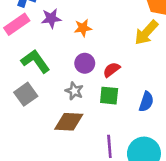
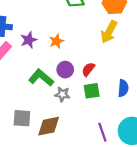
green L-shape: (35, 61) -> (41, 78), moved
gray square: (26, 94) -> (22, 118), moved, turned -36
brown diamond: (69, 122) -> (49, 126), moved

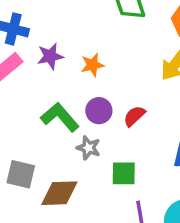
green square: (92, 91) -> (124, 173), moved

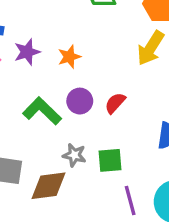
gray star: (88, 148) -> (74, 155), moved

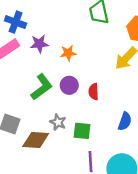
red semicircle: (115, 103) -> (94, 92), turned -56
green L-shape: (42, 111) -> (42, 87), turned 88

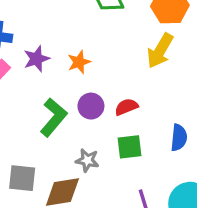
red semicircle: (94, 92) -> (126, 107), turned 84
green square: (82, 131) -> (129, 147), moved

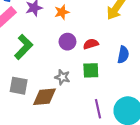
green L-shape: (54, 117) -> (24, 47), moved
blue semicircle: (179, 138) -> (123, 55), moved

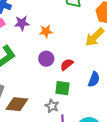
red semicircle: (91, 44) -> (67, 65), turned -32
gray star: (62, 77) -> (52, 106), moved

